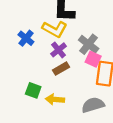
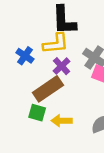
yellow L-shape: (55, 29) -> (56, 44), turned -30
brown rectangle: (61, 69) -> (48, 89), moved, size x1.6

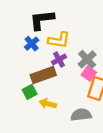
black L-shape: (64, 20) -> (42, 20), moved, turned 72
green square: (37, 113) -> (30, 92), turned 32

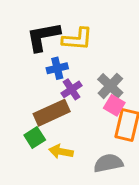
yellow L-shape: (59, 40) -> (77, 39), moved
blue cross: (32, 44) -> (57, 68), moved, turned 32

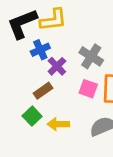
pink square: (114, 105) -> (88, 89), moved
brown rectangle: (52, 113) -> (43, 91), size x0.6

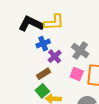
black L-shape: (22, 24) -> (31, 24), turned 45
green square: (32, 116) -> (42, 91), moved

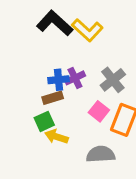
yellow L-shape: (54, 22) -> (87, 30), turned 30
blue cross: (43, 44) -> (59, 80), moved

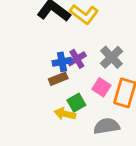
green square: (44, 121) -> (76, 103), moved

